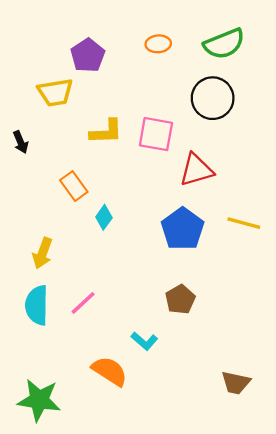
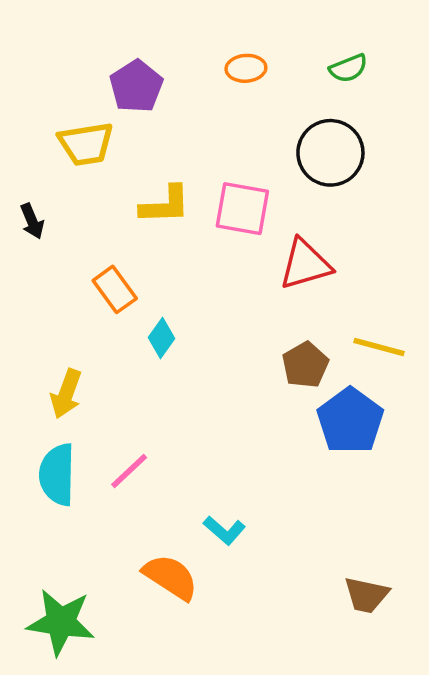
green semicircle: (224, 44) -> (348, 68), size x0.6
blue pentagon: (183, 229) -> (350, 421), moved
brown pentagon: (180, 299) -> (305, 365), moved

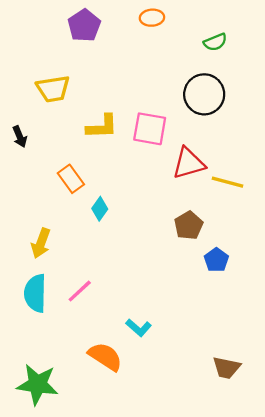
orange ellipse: (246, 68) -> (152, 18), moved
purple pentagon: (136, 86) -> (84, 25), moved
yellow line: (379, 347) -> (227, 182), moved
blue pentagon: (350, 421) -> (216, 260), size x0.6

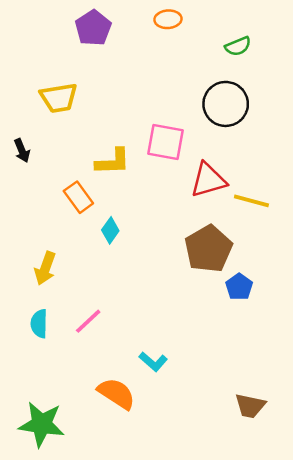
yellow L-shape: (102, 127) -> (113, 162), moved
brown pentagon: (189, 225) -> (208, 249), size x1.5
cyan semicircle: (35, 293) -> (39, 324), size x0.7

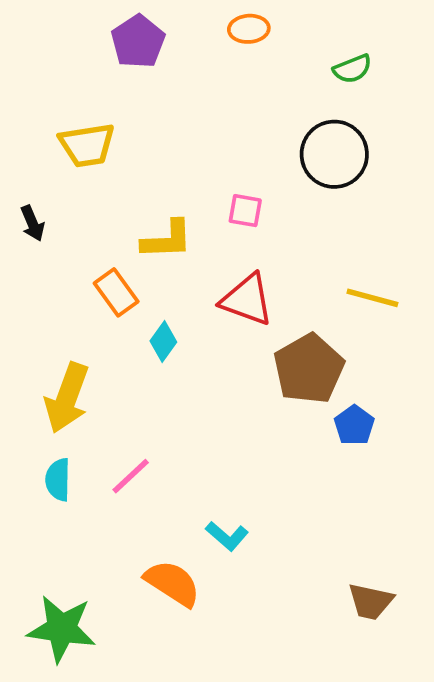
pink square: (166, 142) -> (245, 211), size x0.6
red triangle: (208, 180) -> (247, 300), moved, turned 36
yellow arrow: (45, 268) -> (67, 398), size x1.4

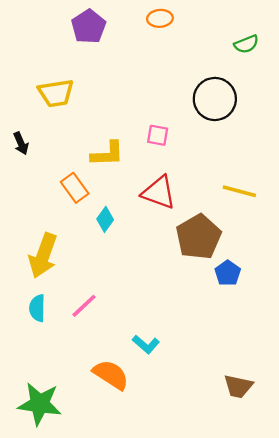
green semicircle: (352, 69) -> (246, 44), moved

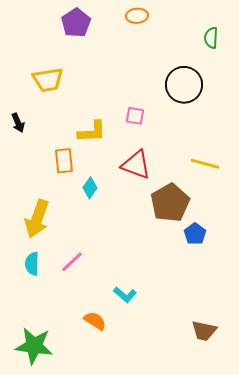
green semicircle: (246, 44) -> (211, 38), turned 115
orange rectangle: (75, 188) -> (64, 161), turned 30
orange semicircle: (111, 375) -> (95, 321), size x0.7

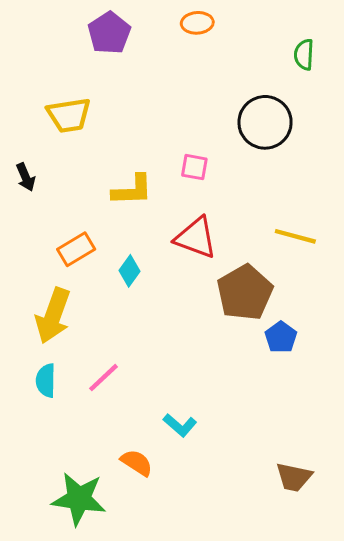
orange rectangle: (64, 161) -> (76, 249), moved, turned 65
green star: (34, 346) -> (79, 499), moved

